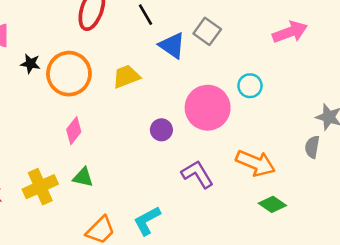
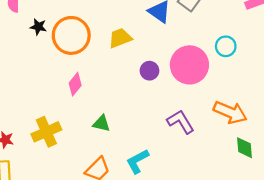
purple circle: (161, 130) -> (149, 71), moved
green triangle: (83, 177) -> (101, 123), moved
green diamond: (272, 204) -> (244, 148), turned 50

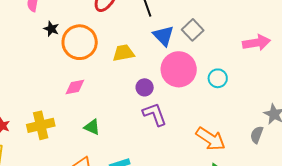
pink circle: (189, 65) -> (179, 69), moved
pink diamond: (75, 84) -> (75, 87), turned 30
purple L-shape: (181, 122) -> (155, 114), moved

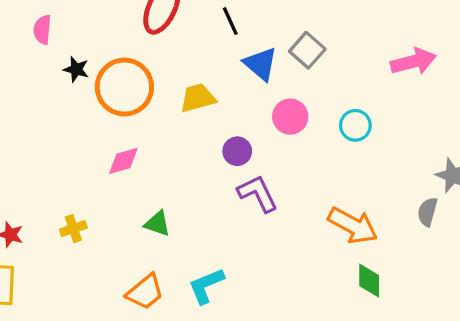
pink circle: (179, 69) -> (290, 117), size x0.6
yellow cross: (41, 125) -> (73, 229), size x0.6

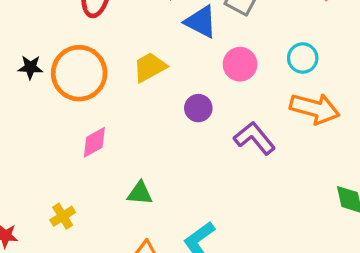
purple L-shape: (258, 193) -> (255, 138), moved
orange arrow: (353, 225) -> (315, 108), moved

